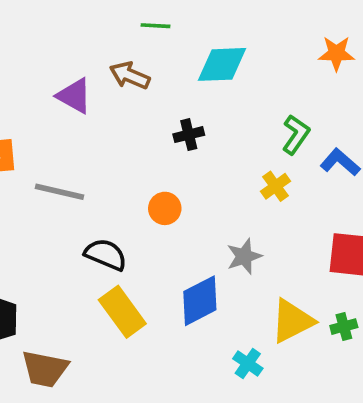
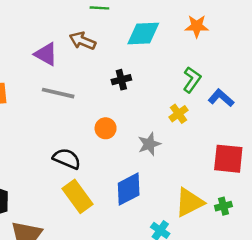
orange star: (336, 53) -> (197, 26), moved
gray line: (60, 192) -> (58, 93), moved
gray star: (244, 256) -> (149, 144), moved

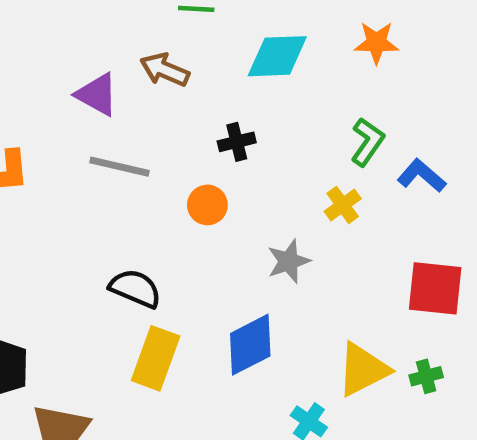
orange circle: (106, 128) -> (207, 205), moved
yellow rectangle: (78, 196) -> (156, 358), turned 56

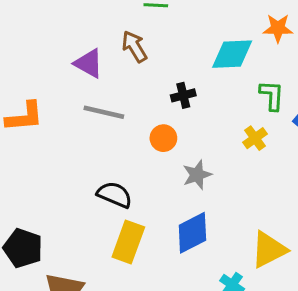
cyan diamond: (277, 56) -> (232, 54), moved
brown arrow: (165, 70) -> (134, 47), turned 36
green L-shape: (367, 142) -> (272, 95), turned -32
gray star: (289, 261) -> (197, 175), moved

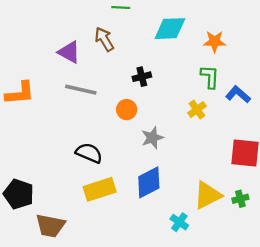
orange star: (278, 28) -> (215, 42), moved
cyan diamond: (232, 54) -> (170, 29), moved
yellow rectangle: (128, 242) -> (100, 189), turned 52

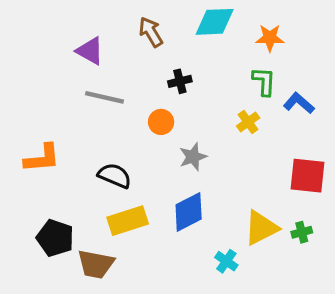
brown arrow: (104, 39) -> (151, 32), moved
orange L-shape: (20, 93) -> (42, 158), moved
black pentagon: (19, 194) -> (55, 238), moved
brown trapezoid: (50, 226) -> (96, 264), moved

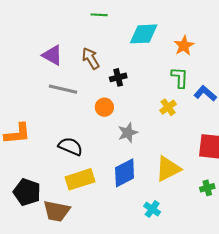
brown arrow: (151, 32) -> (91, 58), moved
orange star: (270, 38) -> (184, 46), turned -30
yellow triangle: (261, 228) -> (168, 169), moved

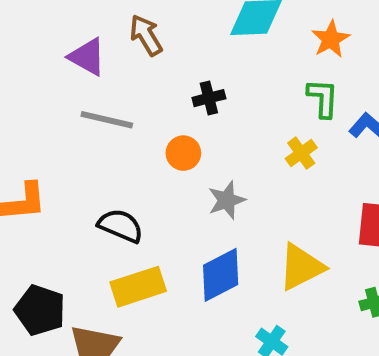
brown arrow: (91, 58) -> (146, 35), moved

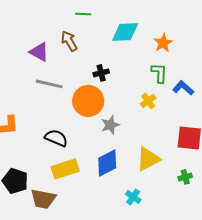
orange circle: (183, 153) -> (88, 101), size x1.8

